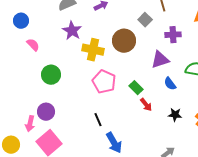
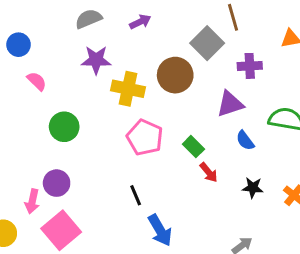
gray square: (145, 20) -> (207, 43), size x1.5
purple star: (72, 31) -> (96, 60), turned -30

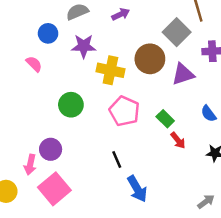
blue circle: (19, 45) -> (48, 33), moved
purple triangle: (230, 104) -> (183, 74), moved
green circle: (64, 127) -> (71, 105), moved

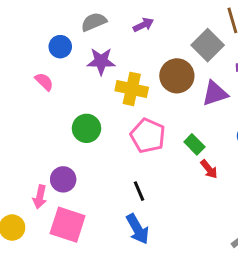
pink square: (54, 189) -> (68, 225), turned -32
blue arrow: (137, 189) -> (138, 229), moved

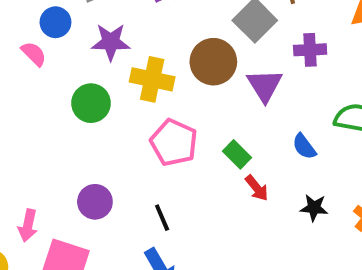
pink semicircle: (44, 82) -> (34, 54), moved
purple triangle: (215, 93) -> (265, 85), turned -44
green circle: (86, 128) -> (91, 103), moved
purple circle: (63, 179) -> (95, 202), moved

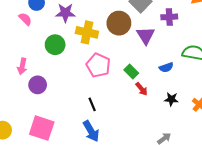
blue semicircle: (304, 147) -> (166, 67), turned -72
purple circle: (95, 202) -> (38, 85), moved
pink arrow: (28, 225) -> (22, 66), moved

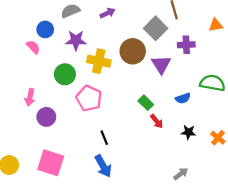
pink pentagon: (98, 65) -> (89, 98), moved

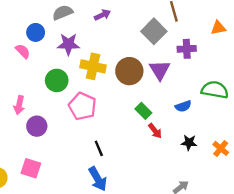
brown circle: (133, 51) -> (129, 71), moved
pink square: (51, 163) -> (31, 168), moved, size x0.7

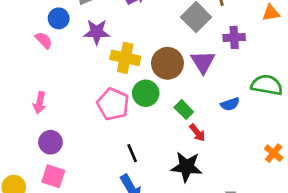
green circle: (57, 80) -> (146, 93), moved
purple circle: (37, 126) -> (50, 142), moved
black star: (189, 143) -> (187, 167), moved, size x1.6

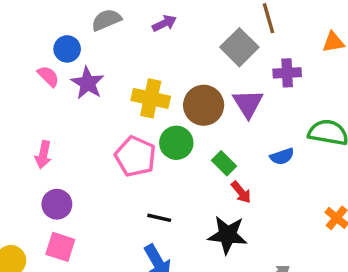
purple star: (97, 32) -> (88, 83), moved, turned 30
black line: (132, 153) -> (159, 218), turned -54

